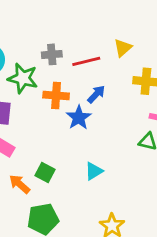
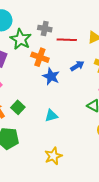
blue arrow: (96, 94) -> (77, 66), moved
blue star: (79, 118) -> (51, 76), turned -30

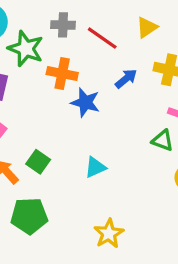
red line: (67, 40) -> (102, 38), turned 42

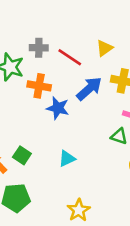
blue arrow: (126, 79) -> (89, 89), size x1.5

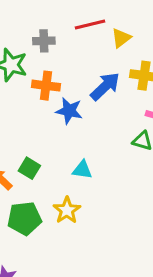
red line: (70, 57) -> (90, 25), moved, turned -45
cyan triangle: (67, 159) -> (82, 170), turned 36
yellow star: (79, 210) -> (67, 210), moved

